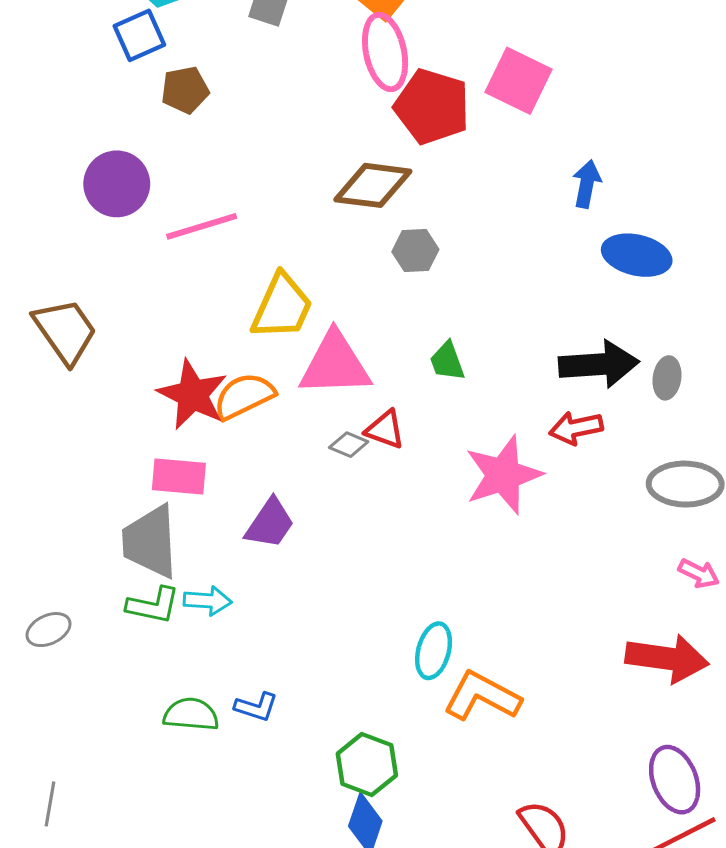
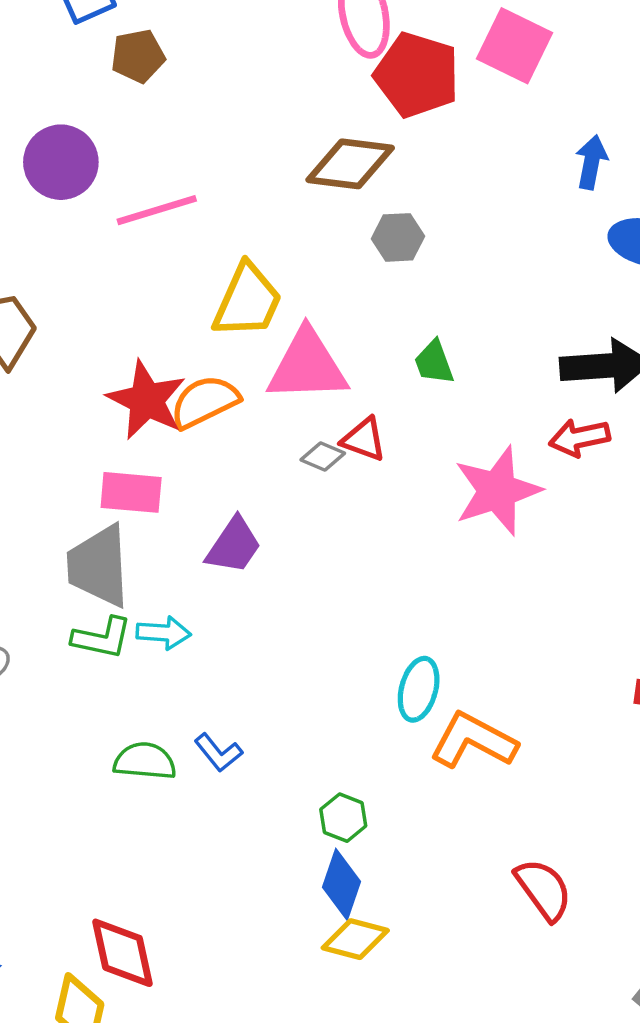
blue L-shape: (256, 707) -> (218, 753), turned 33
green hexagon: (367, 764) -> (343, 818), size x0.7

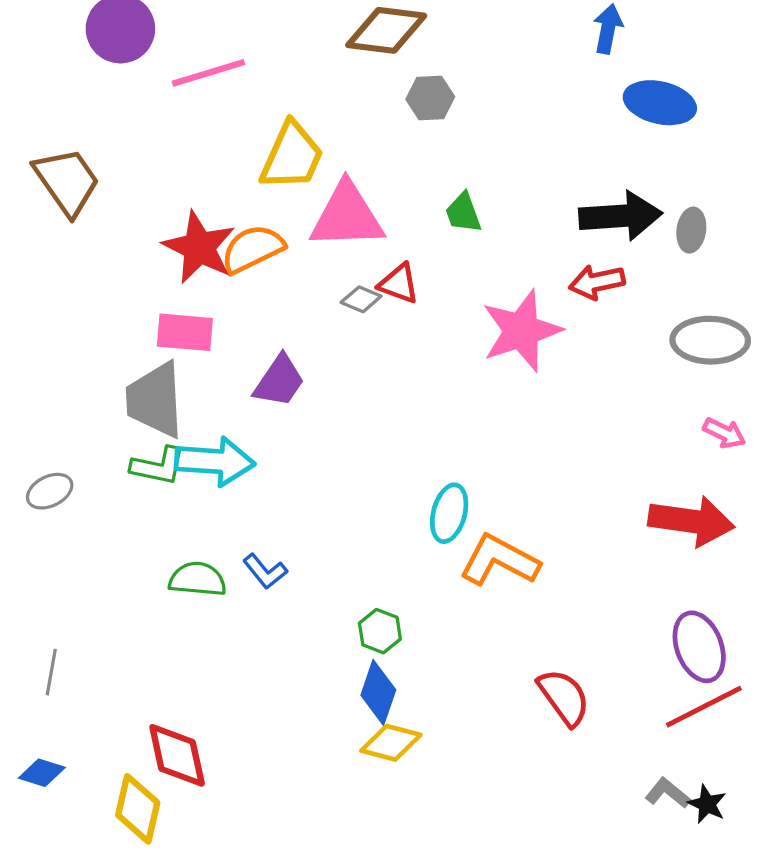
cyan arrow: (164, 633) -> (215, 461), size x1.6

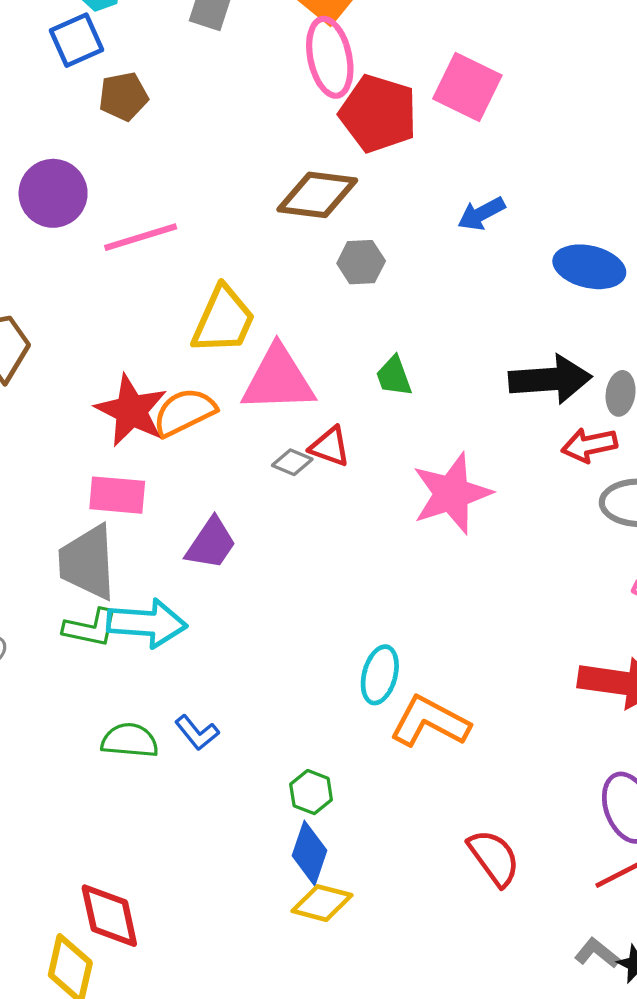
blue arrow: (608, 29) -> (481, 214), moved, turned -129
red arrow: (597, 282) -> (589, 445), moved

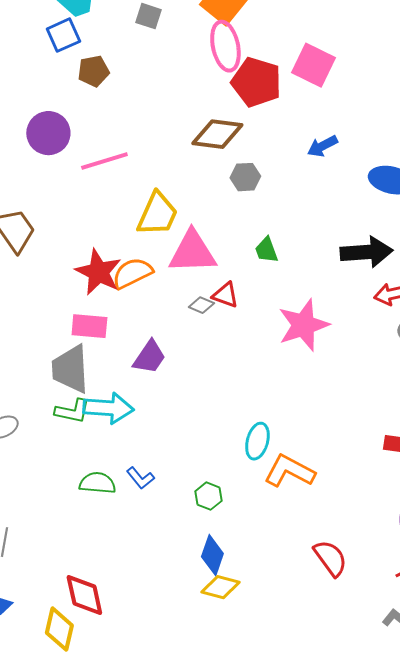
green hexagon: (311, 792) -> (208, 496), moved

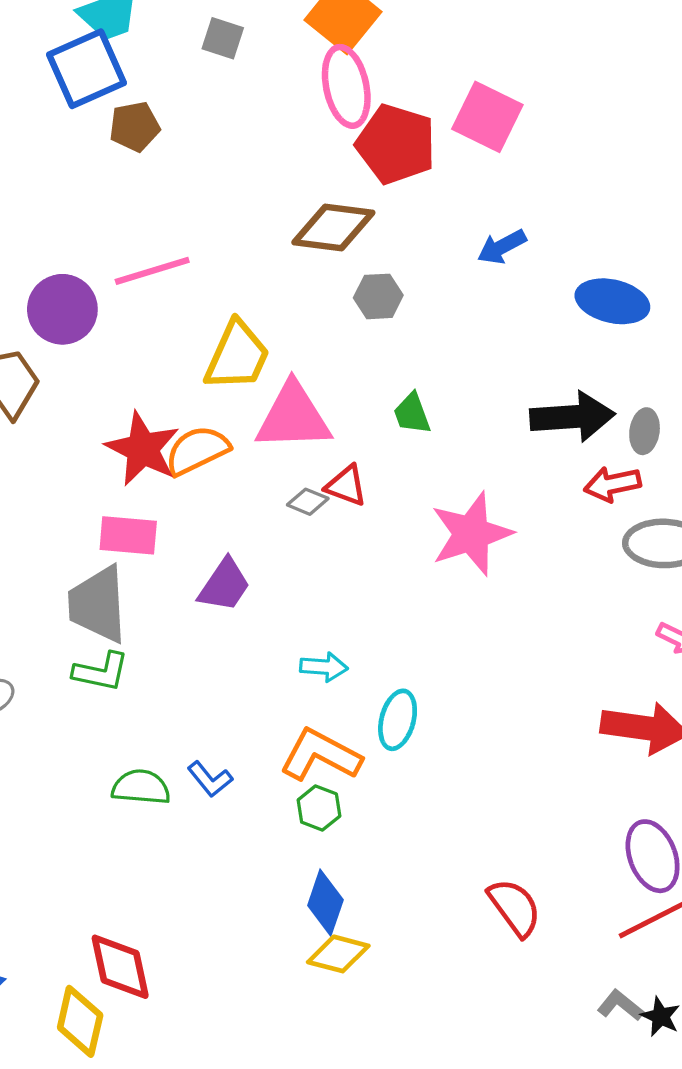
blue square: (63, 35) -> (86, 69), size x1.4
purple circle: (48, 133) -> (62, 309), moved
cyan arrow: (108, 408) -> (324, 667), moved, size x0.6
orange L-shape: (289, 471) -> (321, 755), moved

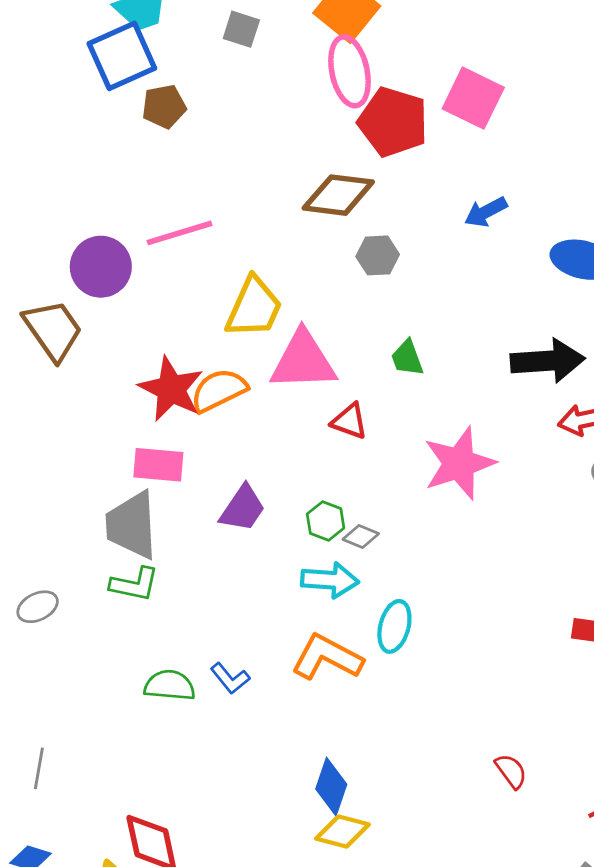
gray diamond: (308, 502) -> (361, 536), moved
cyan arrow: (324, 667) -> (330, 580), size x1.4
green hexagon: (319, 808) -> (326, 521), moved
red semicircle: (515, 907) -> (511, 771), moved, size x0.7

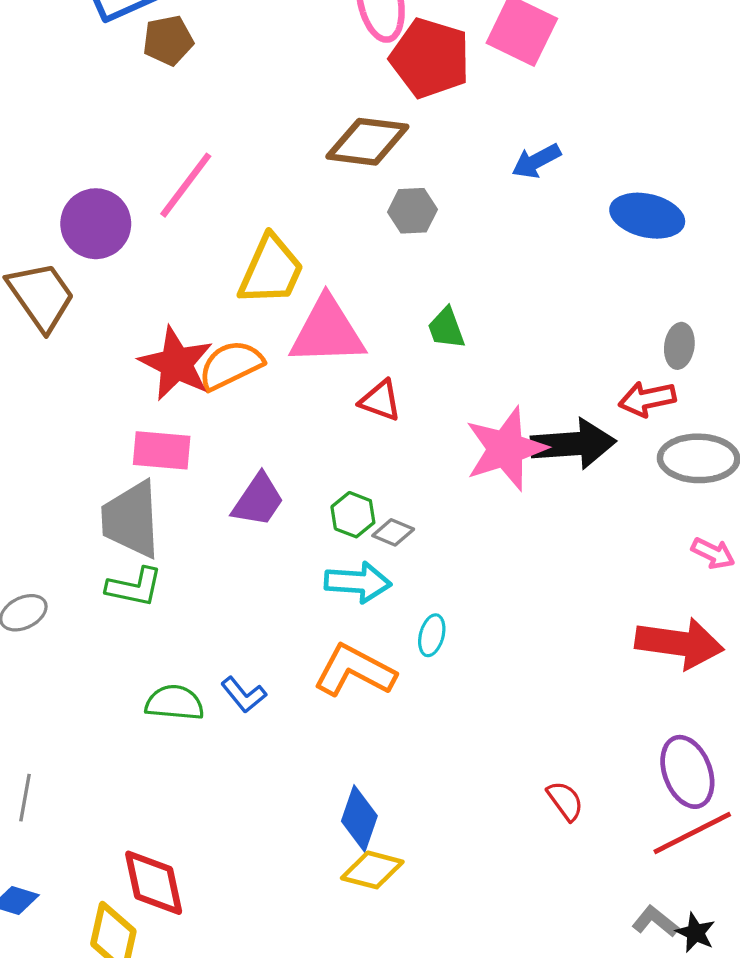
pink line: (179, 233) -> (186, 185), turned -36
black arrow: (548, 361) -> (573, 444), moved
cyan ellipse: (394, 626) -> (432, 635), size x0.7

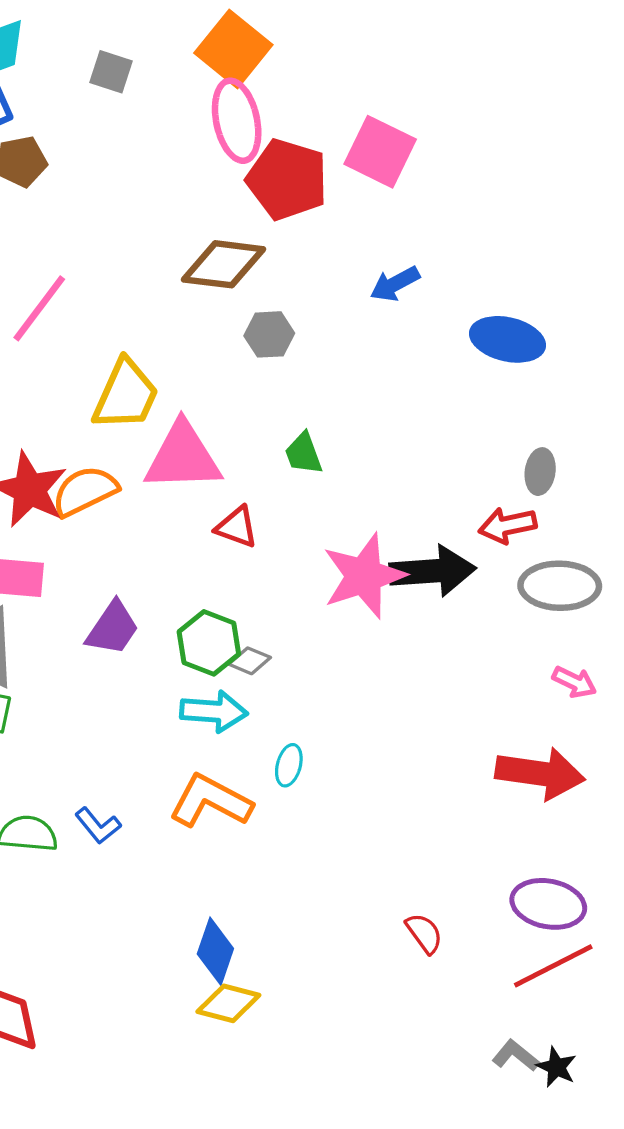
green hexagon: (353, 515) -> (209, 643), size x1.4
purple ellipse: (687, 772) -> (548, 904), turned -58

